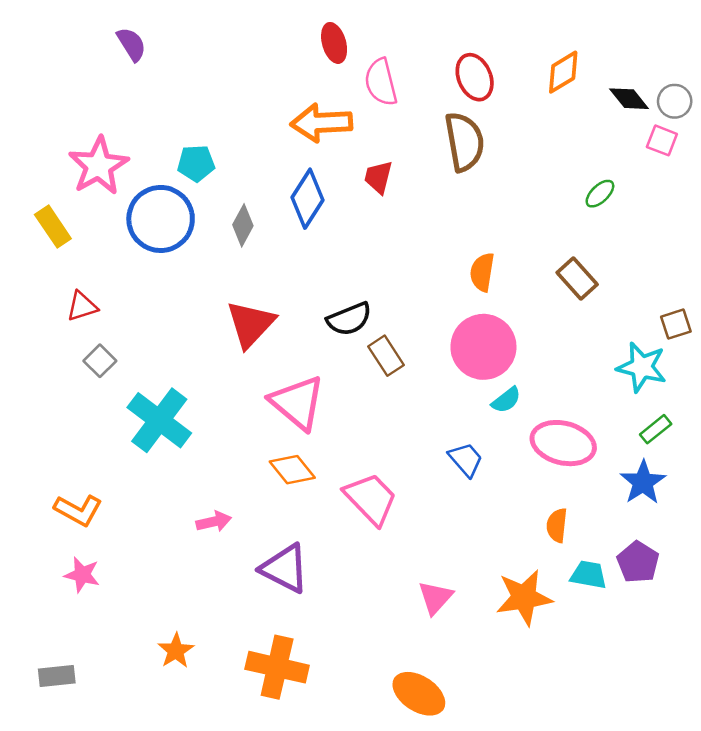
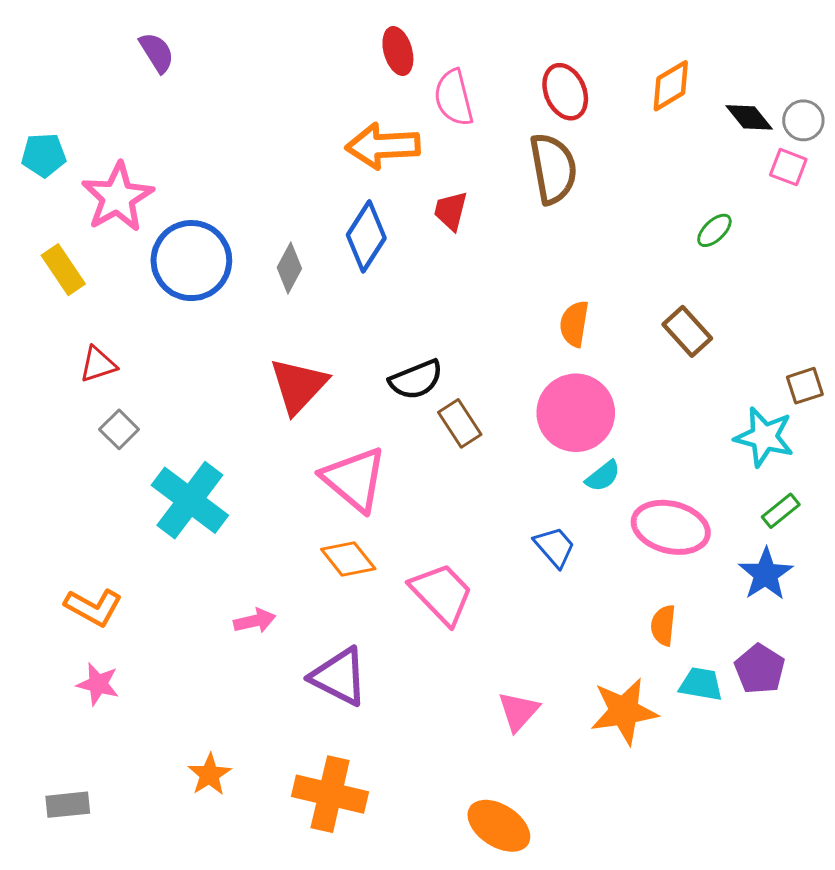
cyan pentagon: (196, 163) -> (44, 155), moved

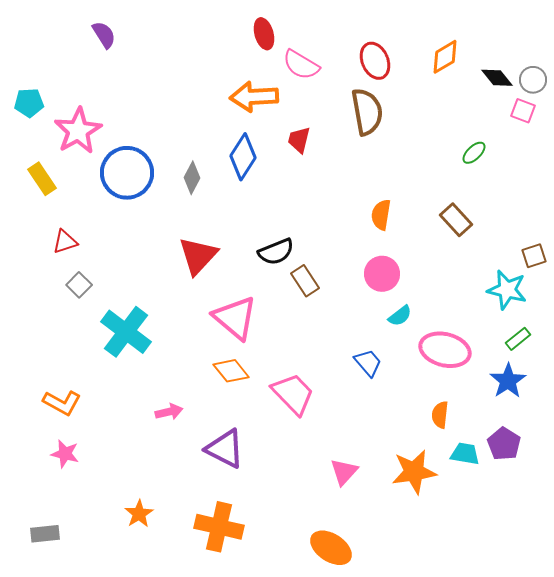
pink semicircle: (454, 98) -> (301, 65), turned -45
pink circle: (576, 413) -> (382, 274), size x0.7

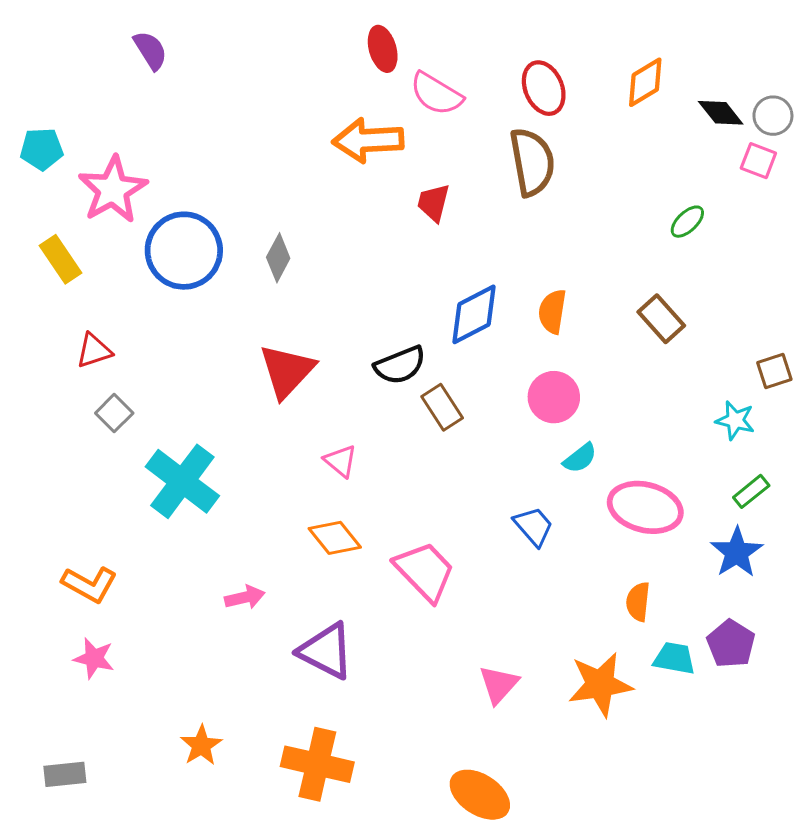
blue diamond: (243, 157) -> (474, 314), moved, turned 30
cyan star: (507, 290) -> (735, 420), size x0.7
pink triangle: (235, 318) -> (341, 461), size x0.5

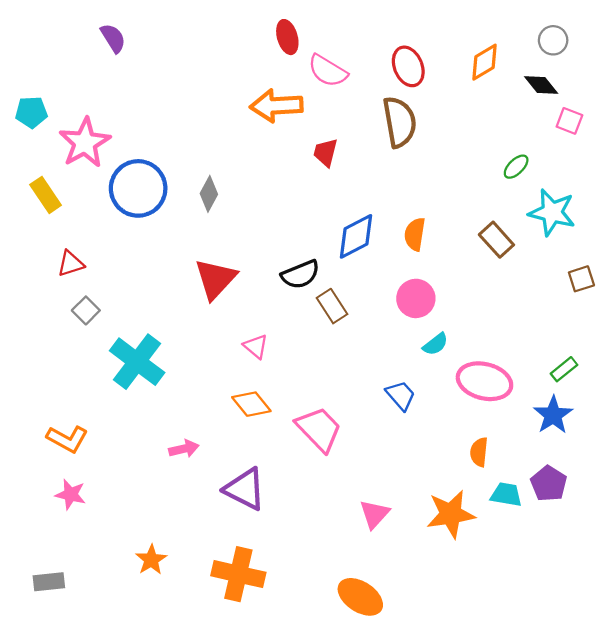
gray circle: (773, 116) -> (553, 40), moved
cyan star: (735, 420) -> (552, 212), moved, size x1.6

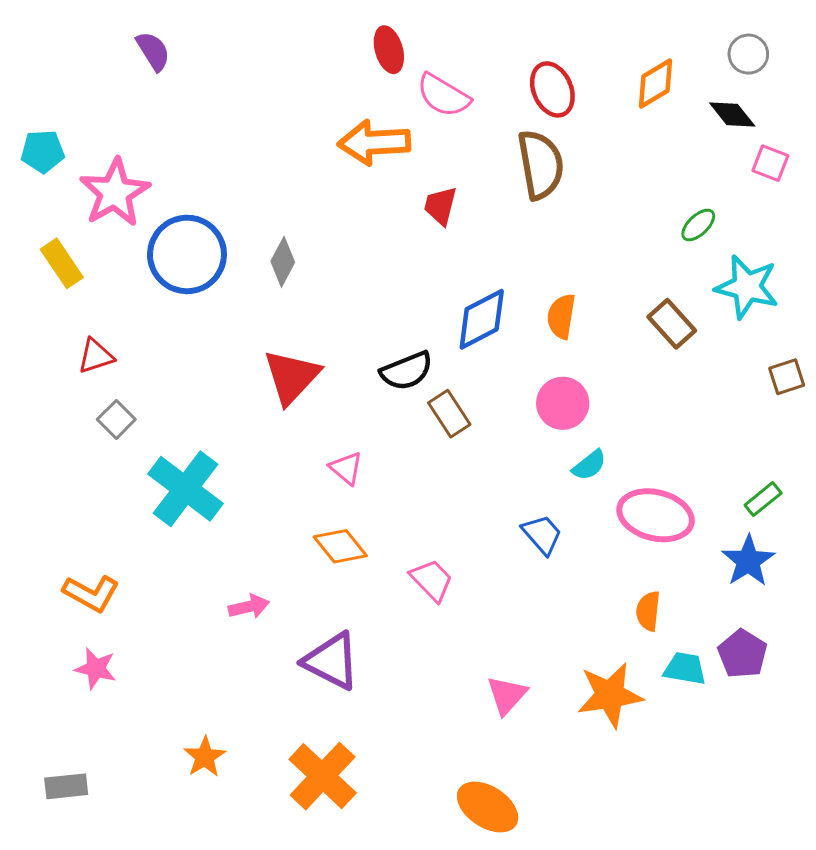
pink trapezoid: (319, 429) -> (432, 580), size x0.7
orange cross: (238, 574) -> (323, 776), turned 30

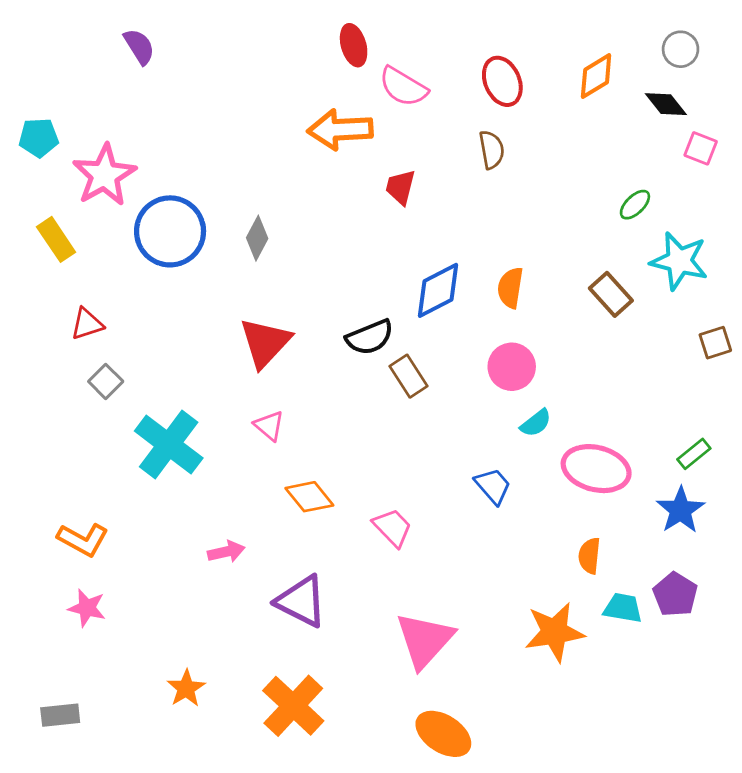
brown semicircle: (541, 165) -> (492, 150), size x0.6
pink triangle: (346, 468) -> (269, 426), moved
pink triangle: (507, 695) -> (425, 640), moved, size x1.6

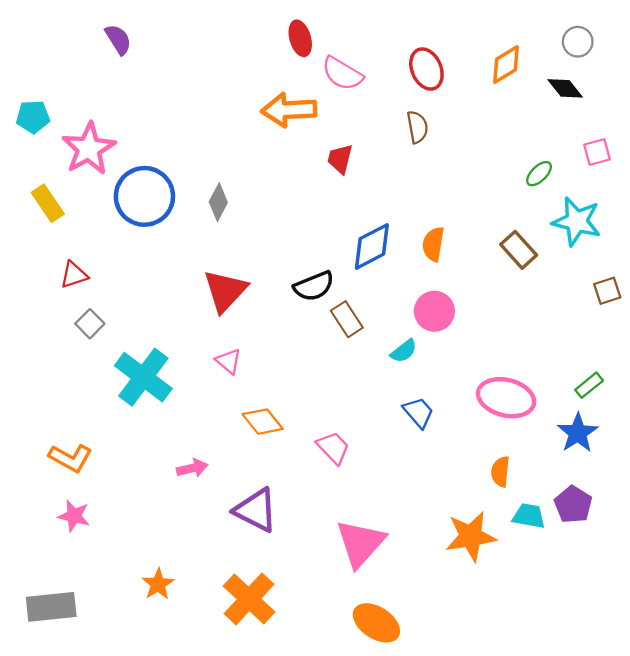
pink square: (701, 148) -> (597, 152), moved, turned -36
cyan semicircle: (536, 423) -> (404, 351), moved
gray rectangle: (60, 715) -> (51, 607), size x1.5

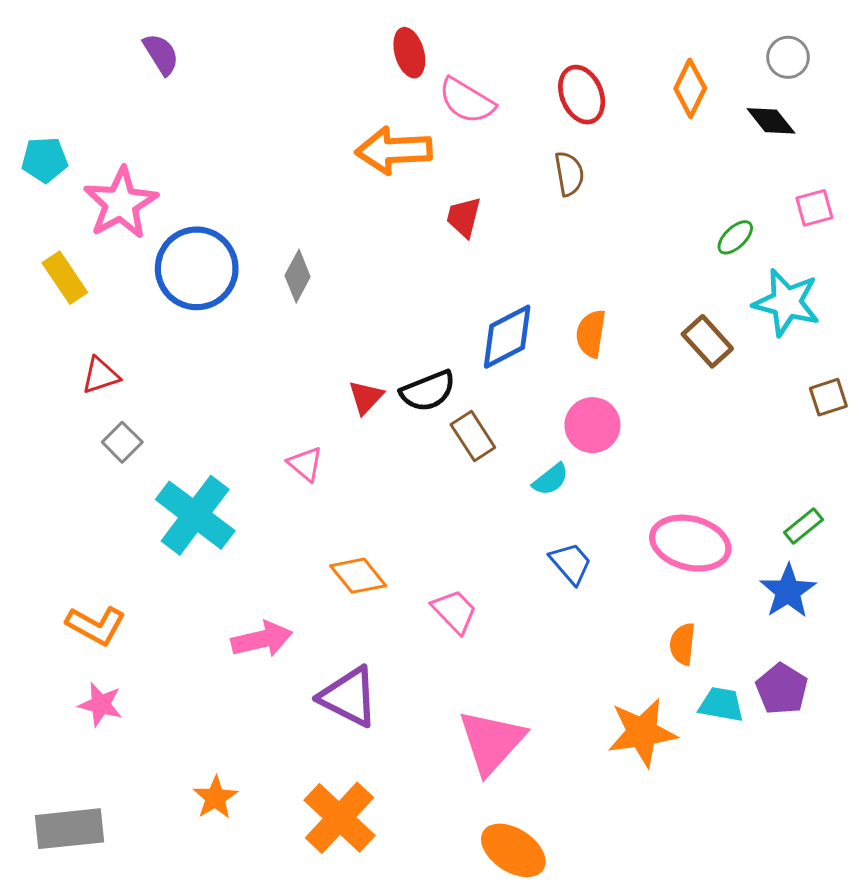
orange diamond: (506, 64) -> (690, 88), turned -33
red triangle: (225, 291) -> (366, 397), moved, size x0.6
pink triangle: (229, 361) -> (305, 464), moved
pink arrow: (192, 468) -> (262, 639), size x1.4

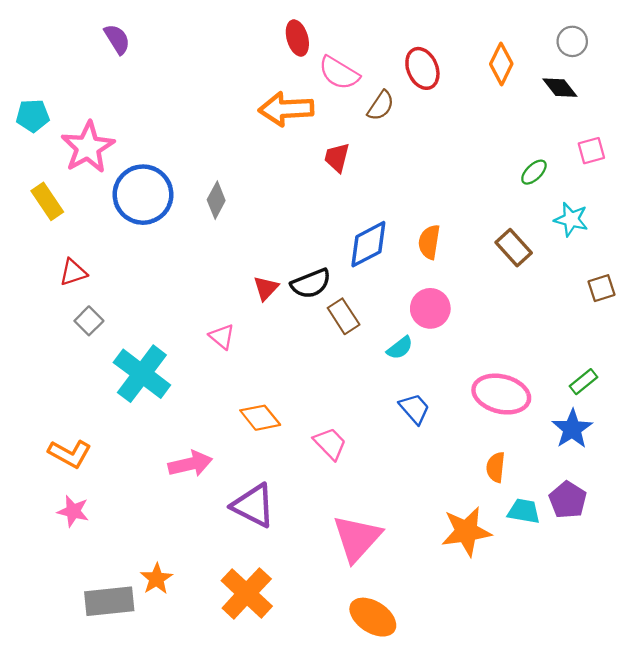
brown semicircle: (569, 174) -> (381, 106), moved, turned 44
cyan star: (786, 303) -> (571, 219), size x0.7
gray rectangle: (69, 829) -> (109, 601), moved

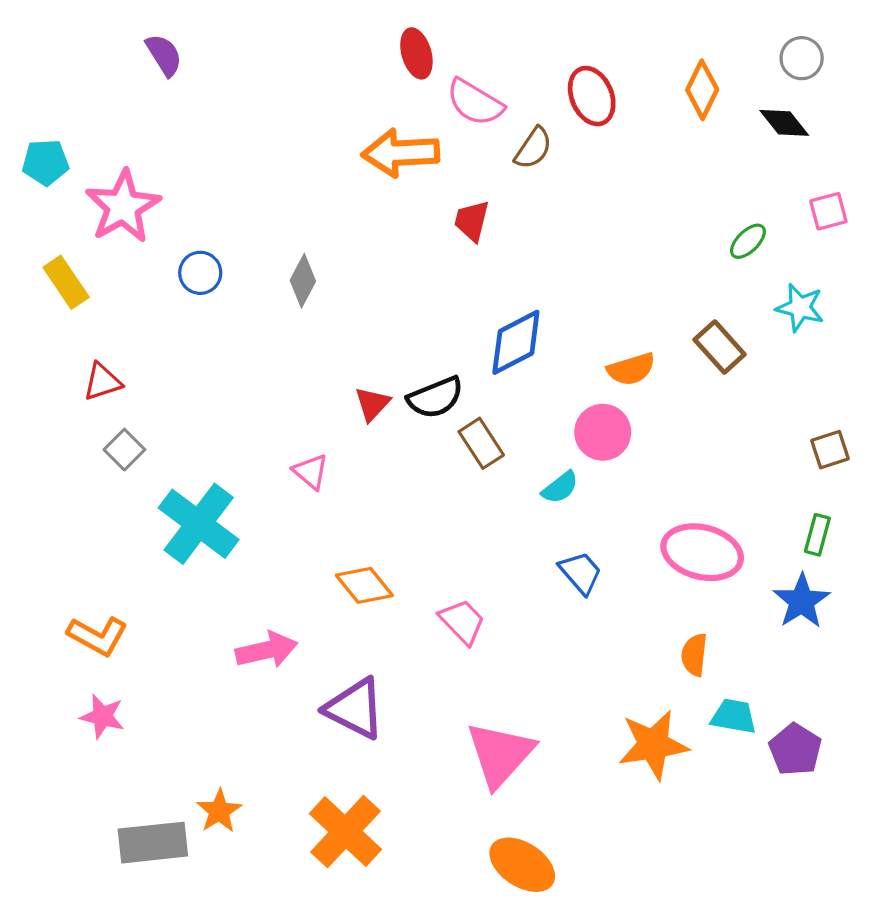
blue circle: (143, 195) -> (200, 273), size x0.5
orange semicircle: (429, 242) -> (631, 369), moved, turned -116
brown square: (602, 288) -> (830, 450), moved
green rectangle: (584, 382) -> (817, 535), turned -36
purple pentagon: (568, 500) -> (795, 749), moved

